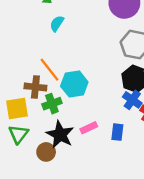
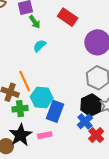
blue rectangle: (117, 132) -> (55, 111), moved, size x1.5

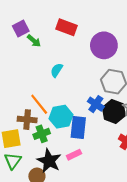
cyan semicircle: (40, 46) -> (57, 70), moved
blue cross: (85, 121) -> (96, 104), moved

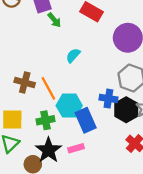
blue cross: (96, 104) -> (108, 99), turned -35
brown cross: (27, 120) -> (25, 83), moved
blue rectangle: (78, 127) -> (86, 120), turned -40

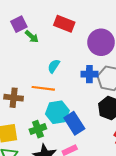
orange line: (48, 88) -> (43, 88), moved, turned -45
blue cross: (108, 99) -> (89, 74), moved

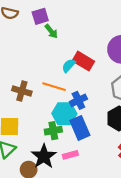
red rectangle: (64, 24) -> (83, 61), moved
blue cross: (89, 74) -> (78, 100), moved, turned -35
green cross: (38, 129) -> (53, 131), moved

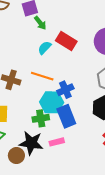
red rectangle: (83, 61) -> (66, 41), moved
cyan semicircle: (69, 66) -> (45, 48), moved
black star: (44, 156) -> (31, 143), turned -30

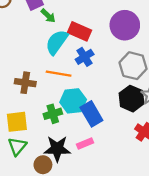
cyan semicircle: (45, 48) -> (57, 42), size x1.6
blue cross: (65, 90) -> (85, 57), moved
green cross: (41, 118) -> (53, 114), moved

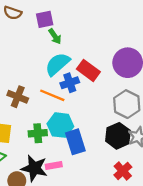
red rectangle: (79, 31) -> (88, 70), moved
blue cross: (85, 57) -> (70, 83), moved
pink rectangle: (85, 143) -> (54, 165), moved

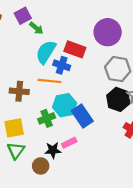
blue cross: (70, 83) -> (62, 65), turned -35
black star: (34, 168) -> (53, 150), size x0.7

